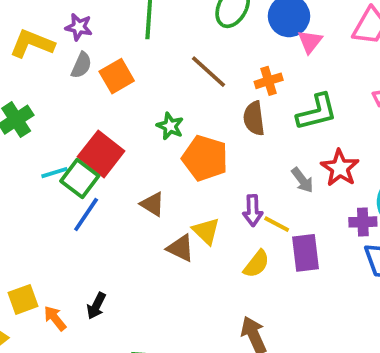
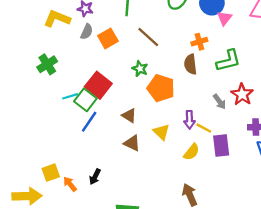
brown line: (208, 72) -> (148, 37), moved
brown triangle: (181, 248) -> (132, 143), moved

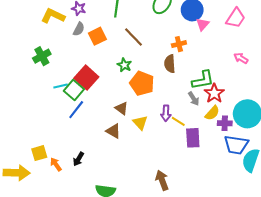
green L-shape: (228, 61) -> (203, 80), moved
brown triangle: (129, 116) -> (122, 108), moved
yellow semicircle: (192, 152) -> (212, 113), moved

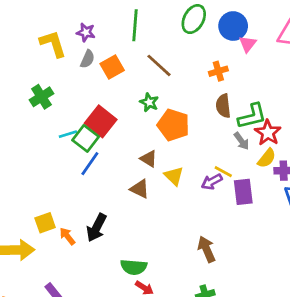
yellow L-shape: (53, 16) -> (53, 44), turned 50
brown semicircle: (170, 64) -> (223, 106), moved
purple arrow: (166, 113) -> (212, 182), moved, turned 63
black arrow: (78, 159) -> (96, 228), size x1.5

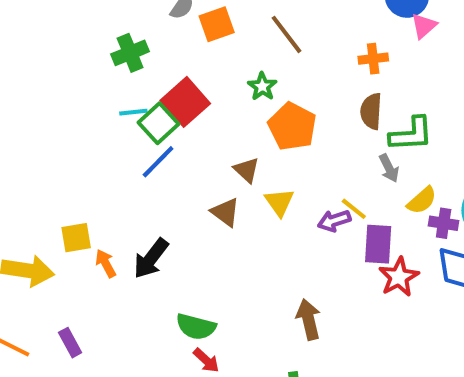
green cross: (41, 97) -> (130, 53), moved
red star: (268, 133) -> (399, 277), moved

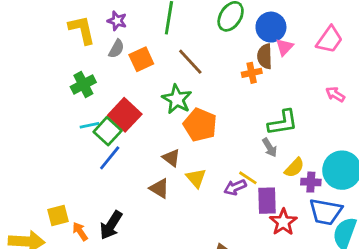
green star: (262, 86) -> (177, 99), size x1.5
brown semicircle: (371, 111) -> (265, 56), moved

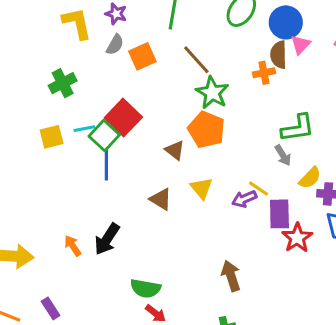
green cross: (83, 84) -> (63, 83), moved
green star: (177, 99) -> (212, 93), moved
blue line: (110, 158) -> (106, 165), turned -40
brown triangle: (171, 158) -> (175, 150), moved
yellow square: (58, 216) -> (52, 137), moved

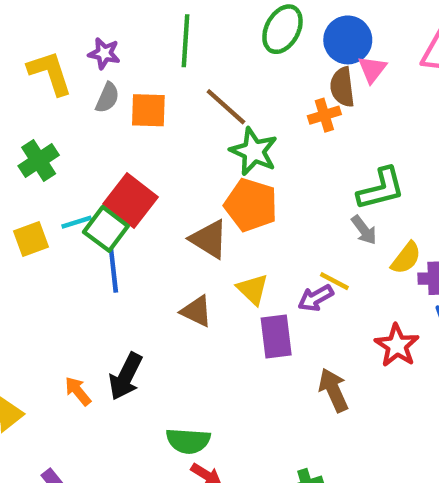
orange square: (142, 56) -> (148, 110), turned 32
brown triangle: (175, 150) -> (209, 239), size x1.4
purple rectangle: (279, 214) -> (276, 337), moved
brown arrow: (231, 276) -> (333, 390), moved

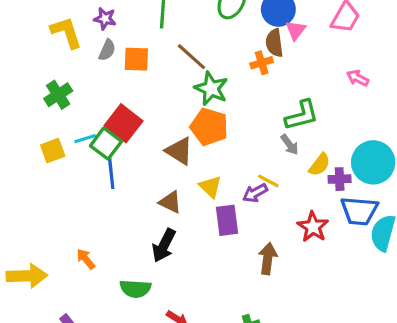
black arrow: (126, 376) -> (164, 245), moved
brown arrow: (333, 390) -> (268, 259), turned 32
green semicircle: (188, 441) -> (135, 289), moved

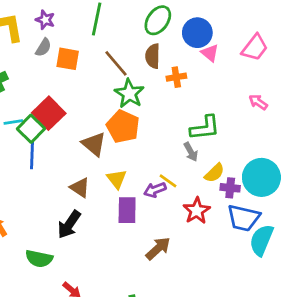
pink triangle: (296, 30) -> (210, 53), turned -36
brown semicircle: (274, 43) -> (153, 56), moved
red star: (313, 227) -> (197, 211), moved
brown arrow: (268, 259) -> (158, 248), turned 32

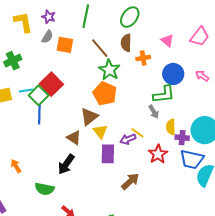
blue circle: (197, 33) -> (173, 74), moved
brown triangle: (94, 144) -> (89, 117), moved, turned 42
yellow semicircle: (214, 173) -> (171, 127), turned 133

